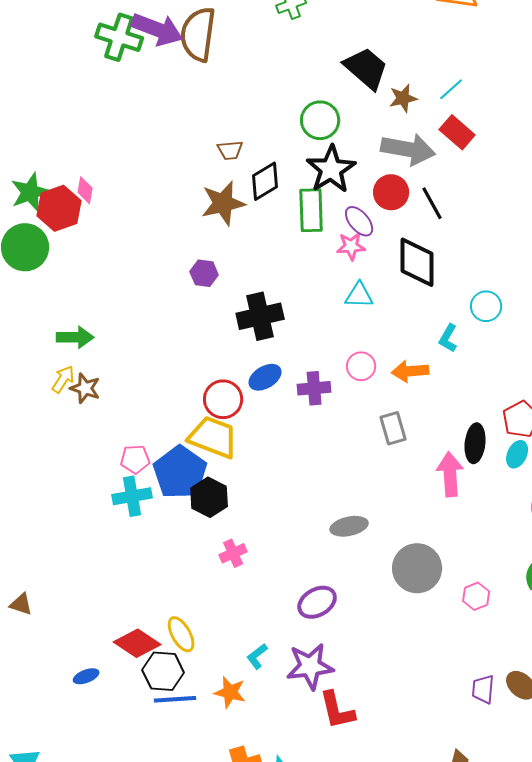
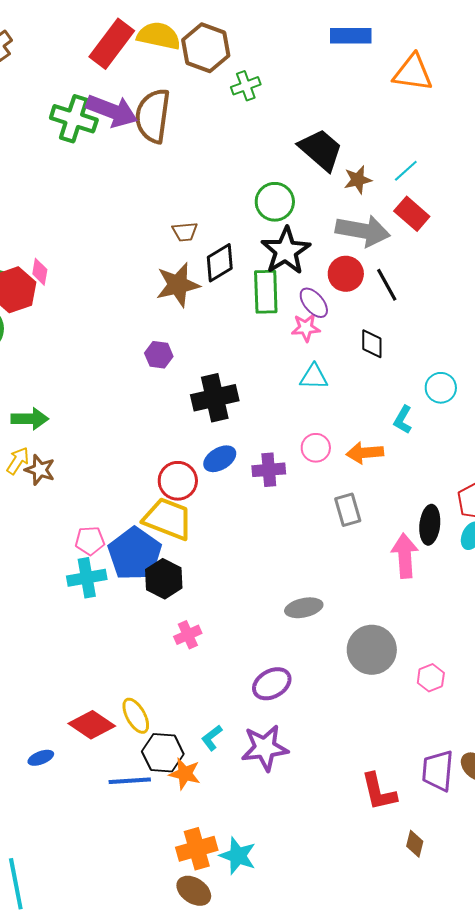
black diamond: (417, 262) -> (372, 344), size x0.6
black hexagon: (163, 671) -> (163, 753), moved
purple trapezoid: (483, 689) -> (438, 771), size x1.4
red L-shape: (337, 710) -> (379, 792), moved

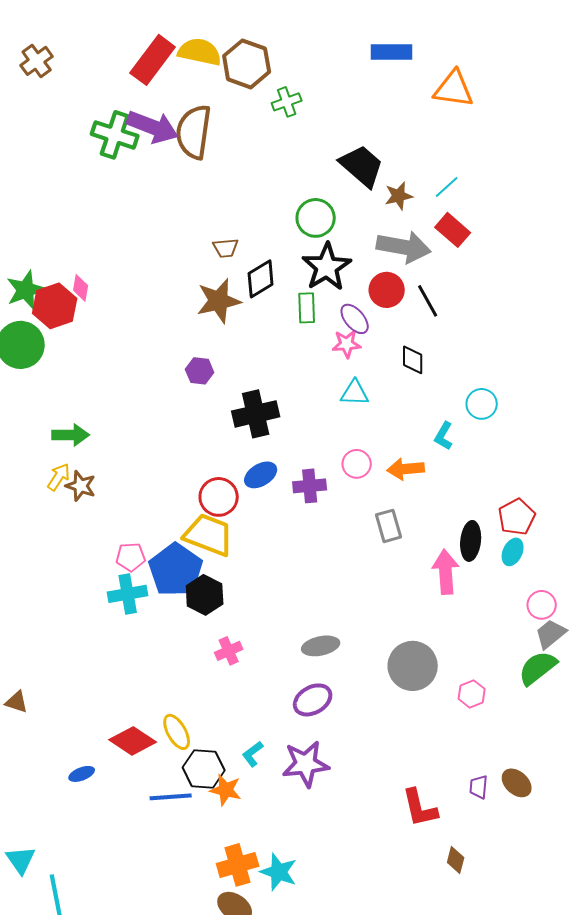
green rectangle: (266, 292) -> (307, 308), size x0.7
gray ellipse: (304, 608) -> (321, 646), moved
purple trapezoid: (438, 771) -> (479, 787), size x0.6

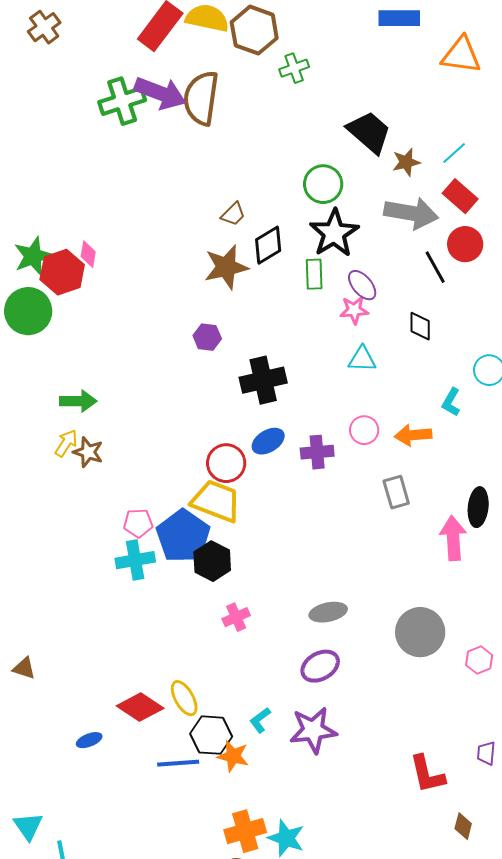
green cross: (115, 135) -> (122, 101), turned -36
brown trapezoid: (226, 248) -> (233, 214), turned -40
red circle: (387, 290) -> (465, 244), moved

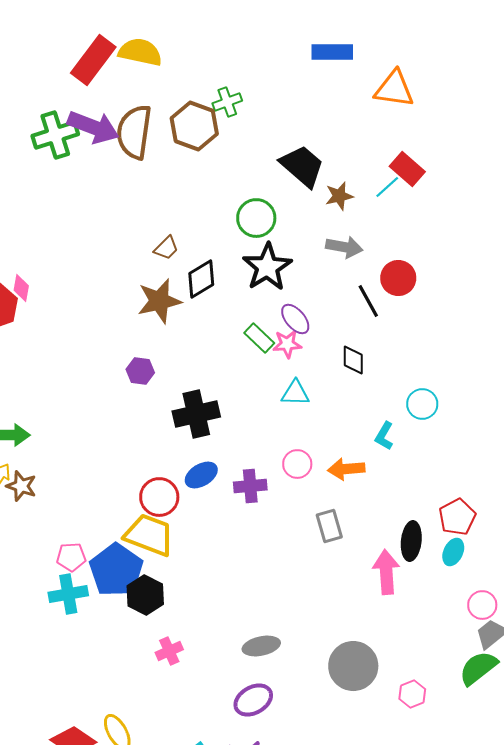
brown hexagon: (254, 30) -> (194, 126), moved
red rectangle: (460, 196) -> (407, 169), moved
gray arrow: (411, 213) -> (344, 247), size x0.7
green rectangle: (314, 274) -> (259, 338), moved, turned -44

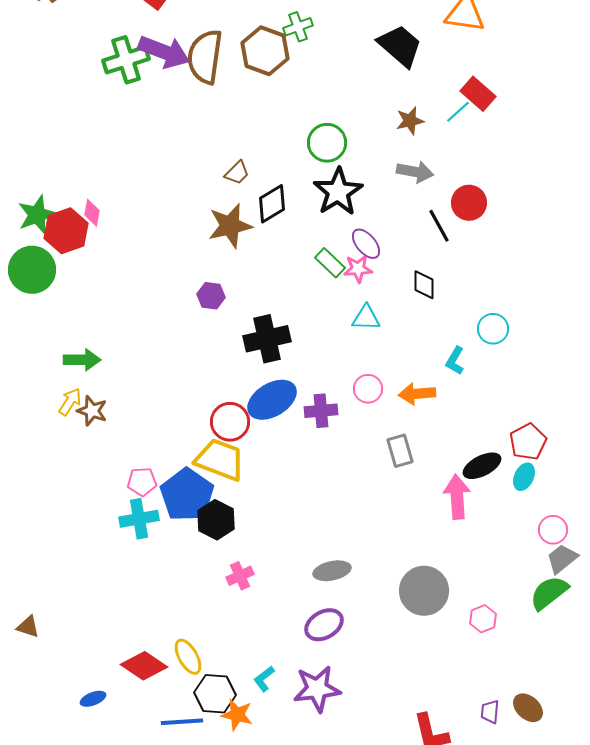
black trapezoid: (302, 166) -> (400, 46), moved
blue ellipse: (201, 475) -> (272, 400), size x1.5
black ellipse: (411, 541) -> (482, 466), turned 57

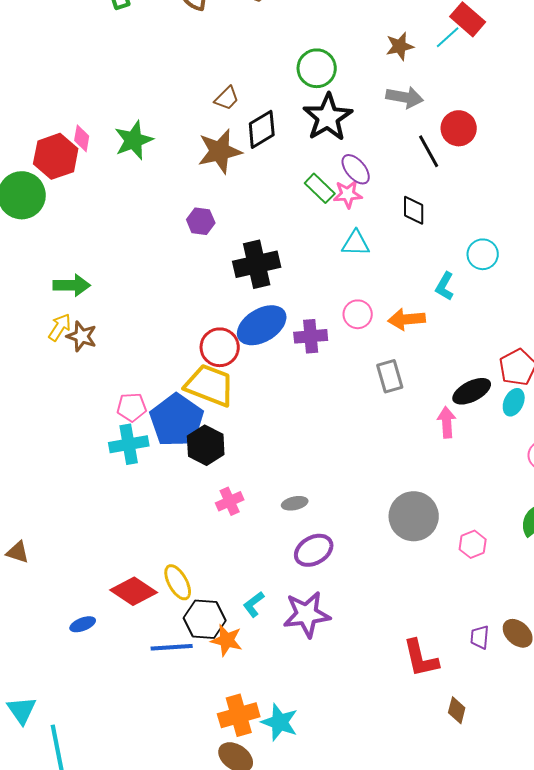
green star: (37, 215) -> (134, 140), moved
pink arrow: (457, 497) -> (447, 422), size x0.7
gray ellipse: (332, 571) -> (295, 503), moved, size x0.7

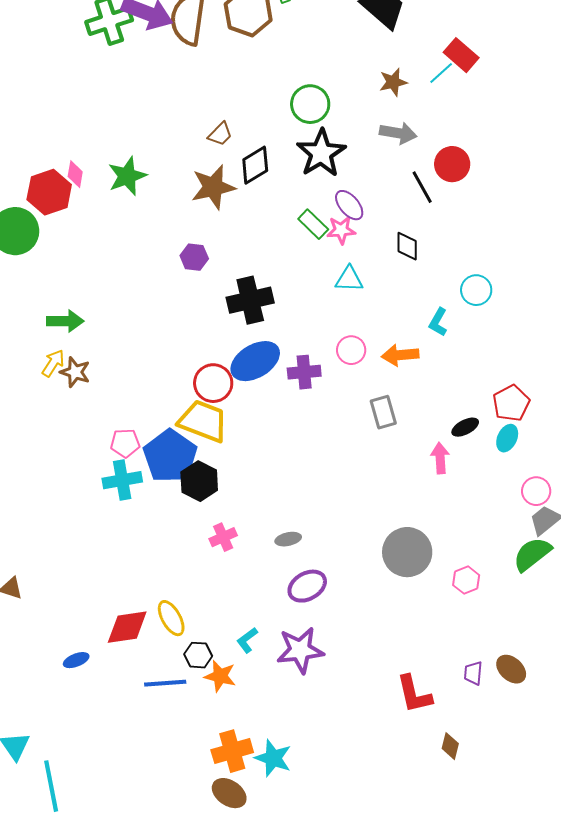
black ellipse: (472, 391) -> (465, 427), size x0.7
red diamond: (134, 591) -> (127, 627), turned -42
black hexagon: (205, 619) -> (198, 655), size x0.7

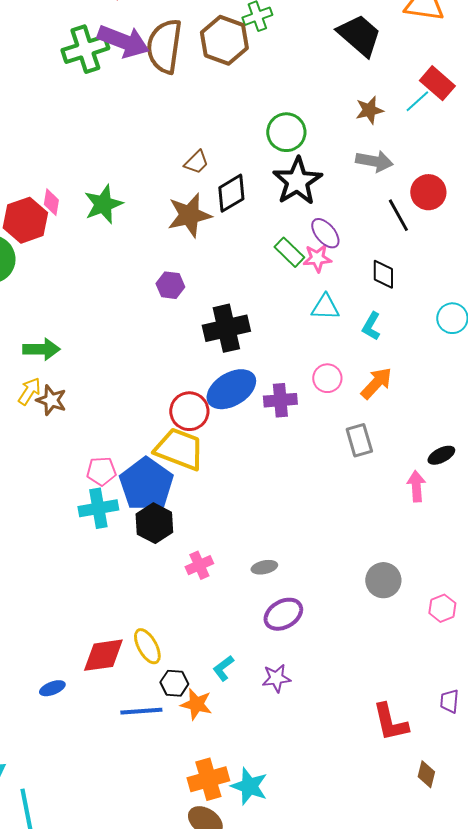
cyan L-shape: (438, 322) -> (371, 326), moved
orange arrow: (400, 355) -> (376, 383), turned 138
black hexagon: (199, 481) -> (154, 523), moved
gray circle: (407, 552) -> (383, 580), size x0.7
purple star: (300, 650) -> (276, 678), size x0.6

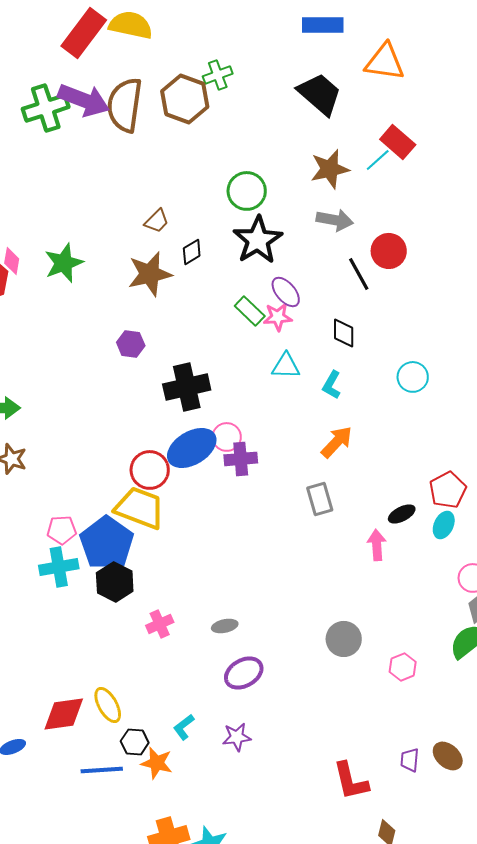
brown star: (369, 110) -> (330, 169), size x1.4
black diamond: (231, 193) -> (192, 252), size x0.7
pink circle: (327, 378) -> (227, 437), moved

